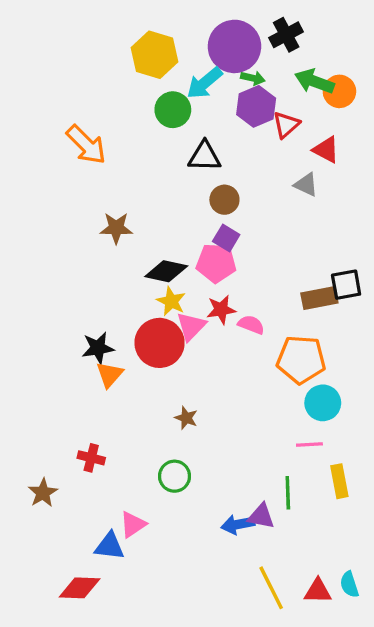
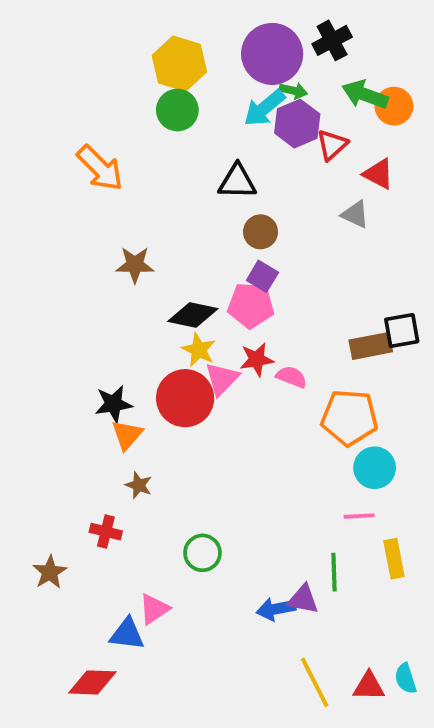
cyan arrow: (204, 83) -> (264, 108), moved
green circle: (173, 110) -> (177, 110), moved
brown star: (186, 418) -> (139, 485), moved

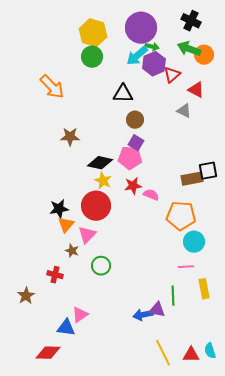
black cross: (332, 40) -> (191, 21), moved, turned -36
pink triangle: (222, 379) -> (87, 235), moved
green circle: (202, 553) -> (101, 266), moved

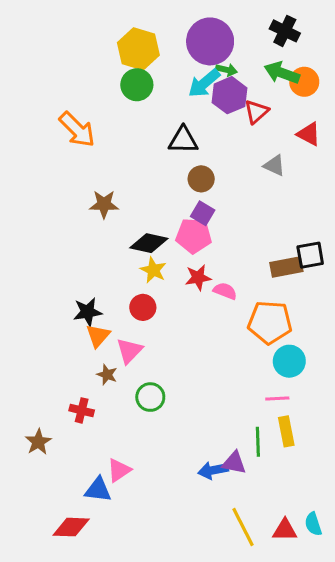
red triangle: (196, 90) -> (309, 134), moved
red circle: (96, 206) -> (143, 307), size x0.6
yellow rectangle: (204, 289) -> (286, 431), moved

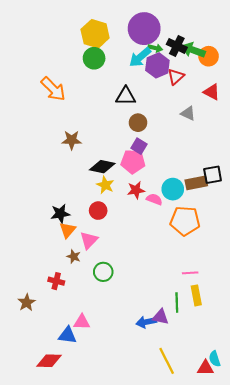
black cross: (285, 31) -> (177, 46), moved
cyan circle: (289, 361) -> (173, 189), moved
pink triangle: (119, 470) -> (82, 322), turned 36
red triangle: (285, 530) -> (205, 368), moved

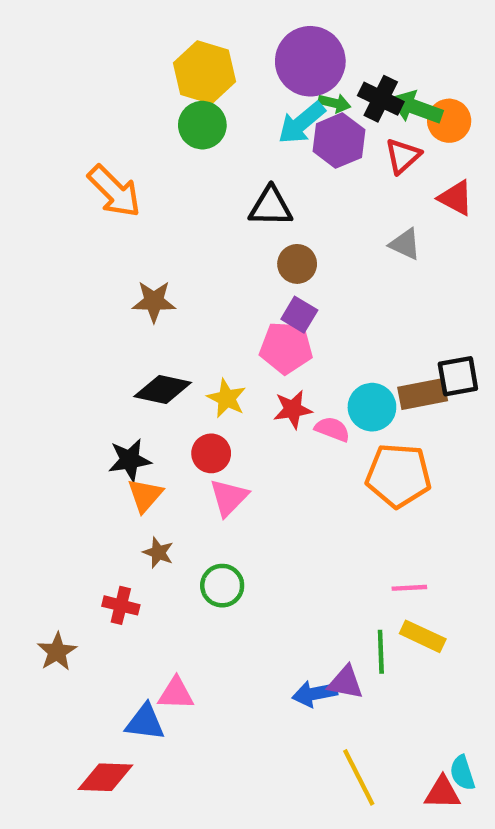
red triangle: (176, 77) -> (403, 156), moved
black diamond: (102, 167) -> (163, 390), moved
pink triangle: (89, 240) -> (229, 497), moved
yellow rectangle: (196, 295) -> (423, 636), turned -54

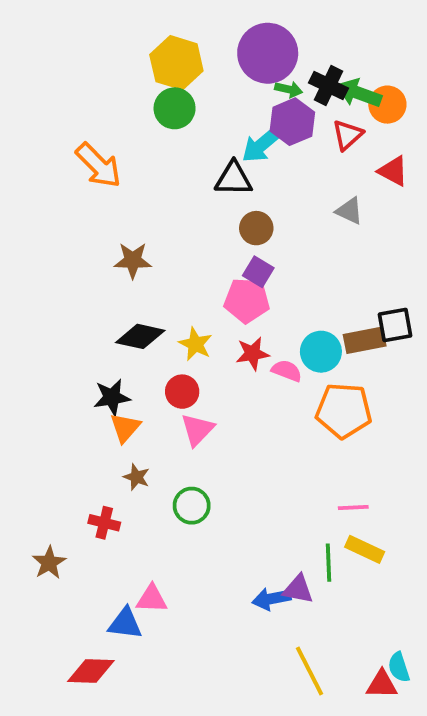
cyan arrow: (301, 123) -> (262, 144), moved

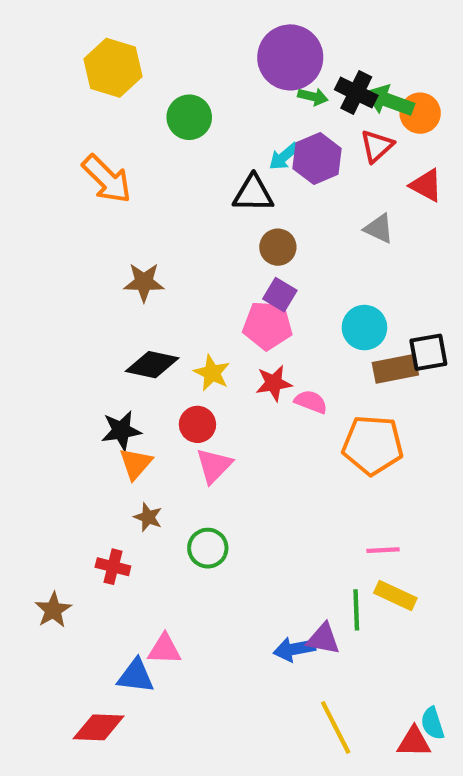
yellow hexagon: (176, 63) -> (113, 68), moved
purple hexagon: (292, 122) -> (317, 158), moved
cyan arrow: (262, 144) -> (284, 156), size x0.7
cyan circle: (321, 352) -> (364, 328), moved

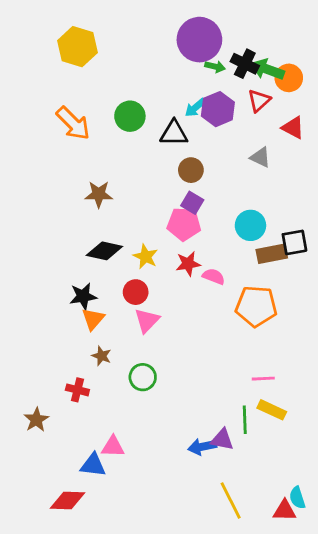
green circle: (189, 117) -> (130, 116), moved

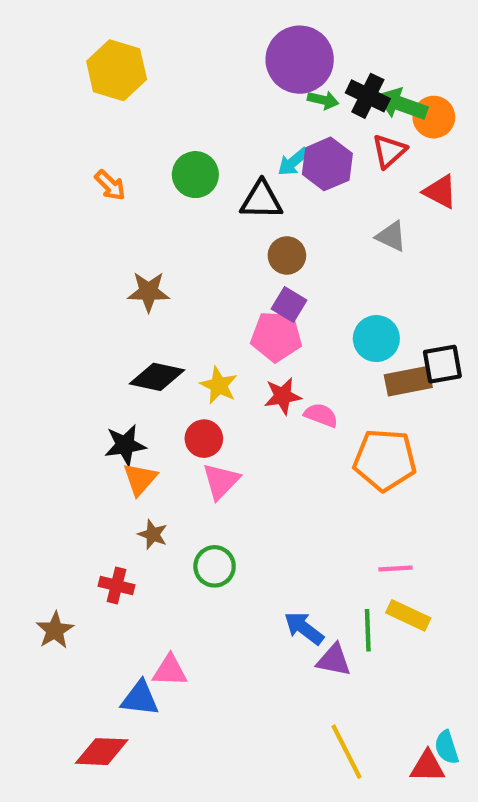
orange arrow: (73, 123) -> (110, 185), size x0.6
blue arrow: (202, 447) -> (304, 628), moved, turned 48

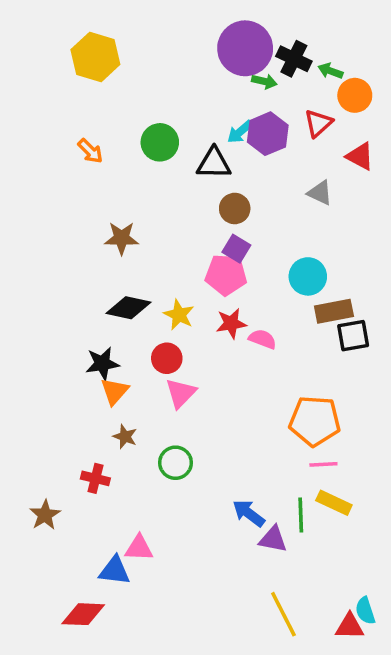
black cross: (368, 96) -> (294, 59), moved
green arrow: (402, 104) -> (330, 71), moved, size x0.6
black square: (442, 364) -> (353, 336), moved
orange pentagon: (385, 460) -> (315, 421), moved

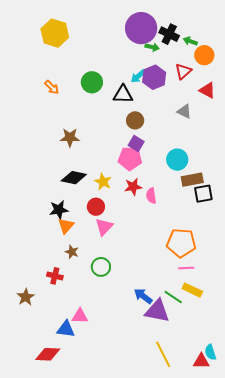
pink semicircle: (263, 339) -> (151, 196), turned -119
green line: (301, 515) -> (173, 297), turned -54
purple triangle: (273, 539) -> (157, 311), size x1.5

